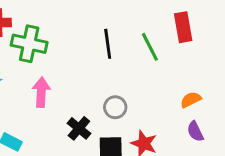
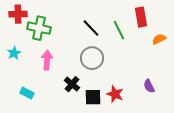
black line: (108, 44) -> (91, 28), turned -36
orange semicircle: (191, 100) -> (159, 39), moved
gray circle: (115, 107) -> (92, 58), moved, size x1.5

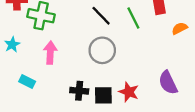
black cross: (72, 84) -> (79, 91), moved, turned -35
purple semicircle: (149, 86) -> (168, 83), size x1.5
cyan rectangle: (27, 93) -> (27, 82), moved

